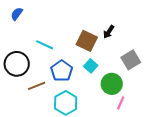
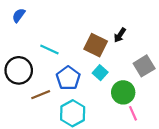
pink line: (121, 103) -> (133, 113), turned -48

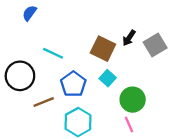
blue semicircle: (19, 15) -> (29, 13), moved
gray square: (144, 66) -> (155, 45), moved
pink line: (133, 113) -> (129, 124), moved

